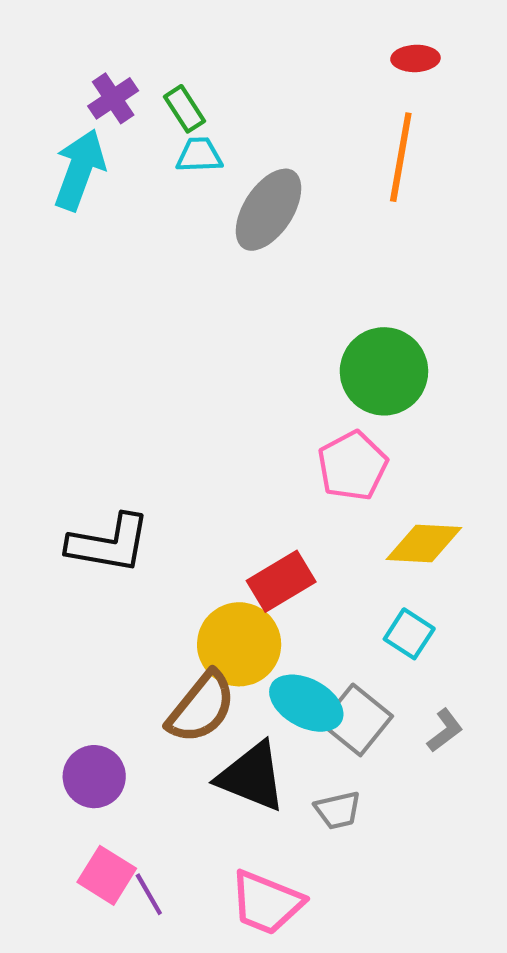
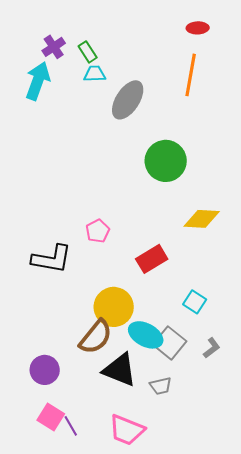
green circle: (384, 371) -> (166, 161), moved
pink pentagon: (352, 466) -> (98, 231), moved, size x0.7
yellow diamond: (424, 544) -> (202, 219), moved
red rectangle: (281, 581) -> (152, 259), moved

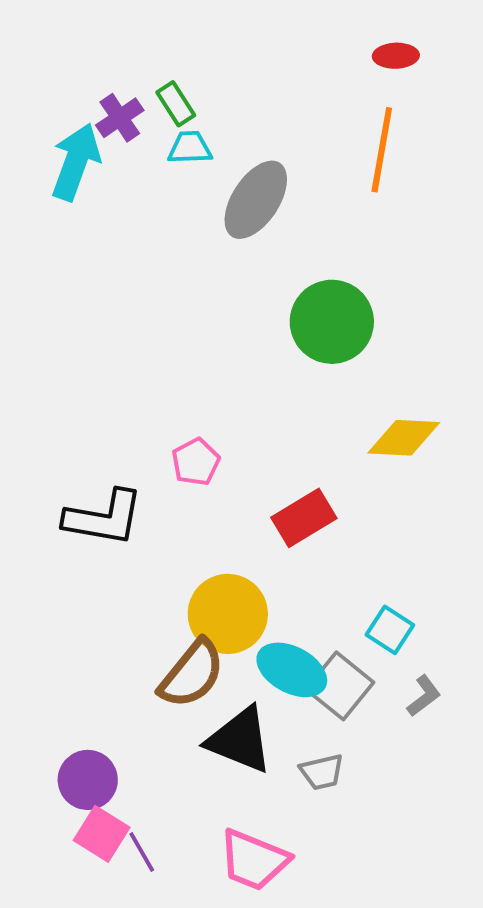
purple cross: (54, 47) -> (120, 118), moved
cyan square: (195, 302) -> (390, 630), moved
purple circle: (45, 370) -> (88, 780), moved

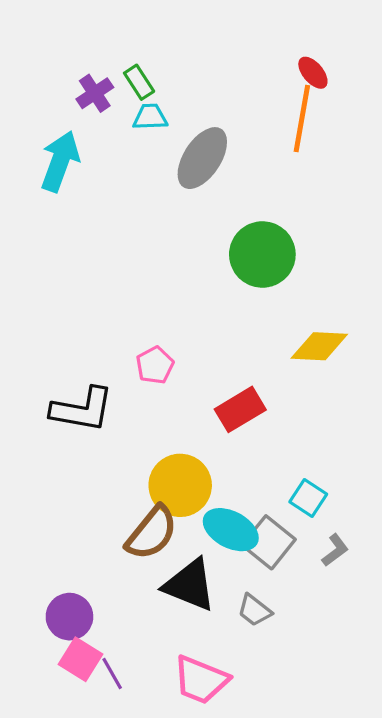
red ellipse: (396, 56) -> (313, 73), moved, turned 52
cyan arrow: (76, 162) -> (60, 161), moved
gray trapezoid: (322, 772) -> (254, 610), turned 51

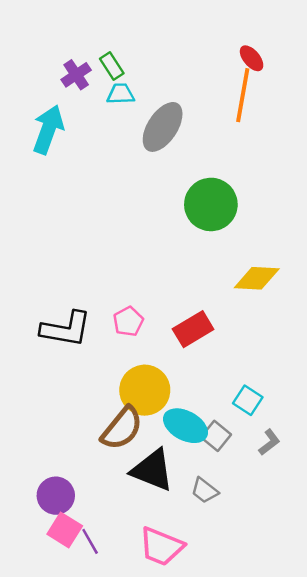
pink pentagon: (155, 365) -> (128, 321), moved
gray square: (269, 542) -> (216, 436), size x0.7

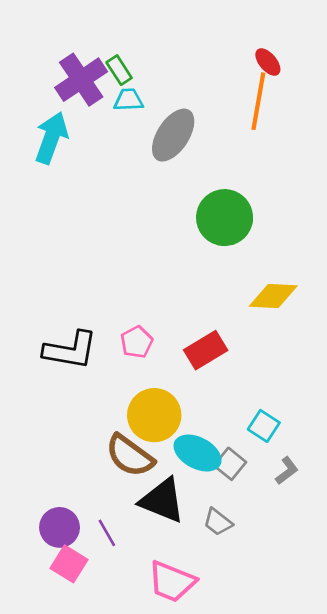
purple cross: (76, 75) -> (81, 80), size x1.6
brown semicircle: (122, 428) -> (130, 456), turned 87
purple line: (90, 541) -> (107, 533), moved

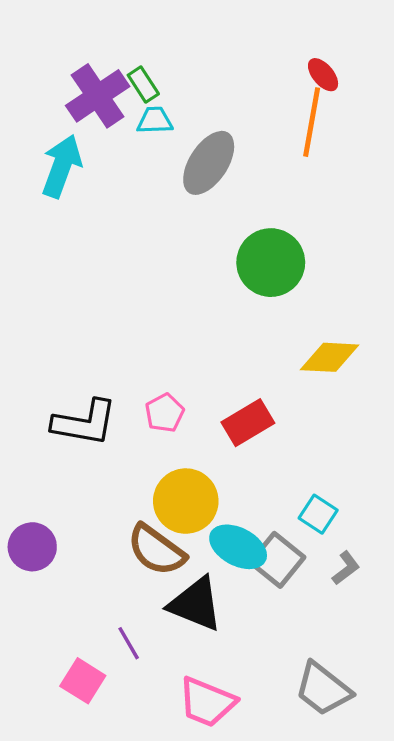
gray square: (230, 464) -> (277, 560), size x1.4
gray trapezoid: (218, 522) -> (323, 689), moved, size x1.6
purple circle: (60, 527) -> (32, 547), moved

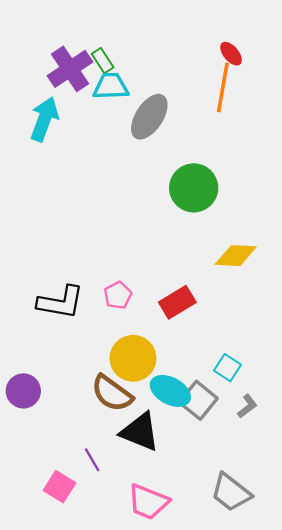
cyan trapezoid: (155, 120) -> (111, 86), size x1.4

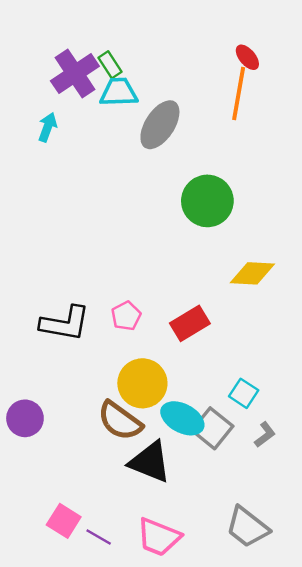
cyan arrow: (44, 119) -> (47, 127), size x0.6
purple line: (92, 460) -> (99, 537), moved, turned -30

